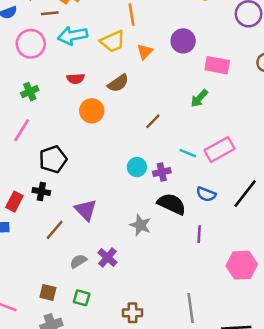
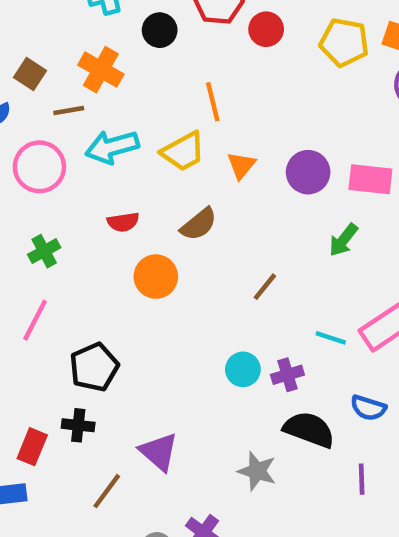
purple circle: (183, 41) -> (308, 172), moved

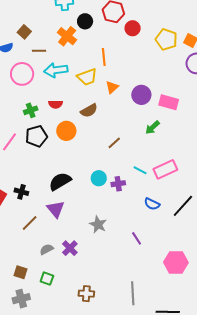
orange cross: (101, 70) -> (67, 36), moved
green cross: (44, 251) -> (31, 110), moved
black pentagon: (94, 367) -> (36, 136), moved
black semicircle: (309, 430) -> (60, 181), moved, turned -60
purple line: (362, 479) -> (137, 238), moved, turned -40

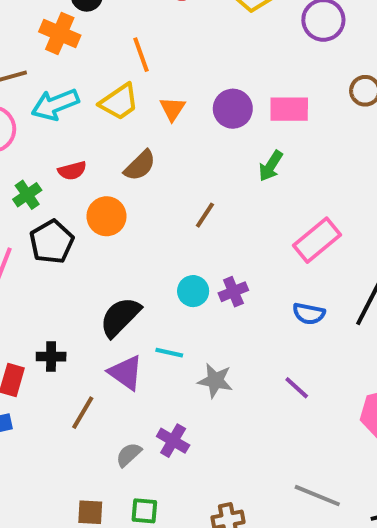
cyan line: (140, 170) -> (169, 353), moved
gray line: (133, 293) -> (317, 496), turned -50

